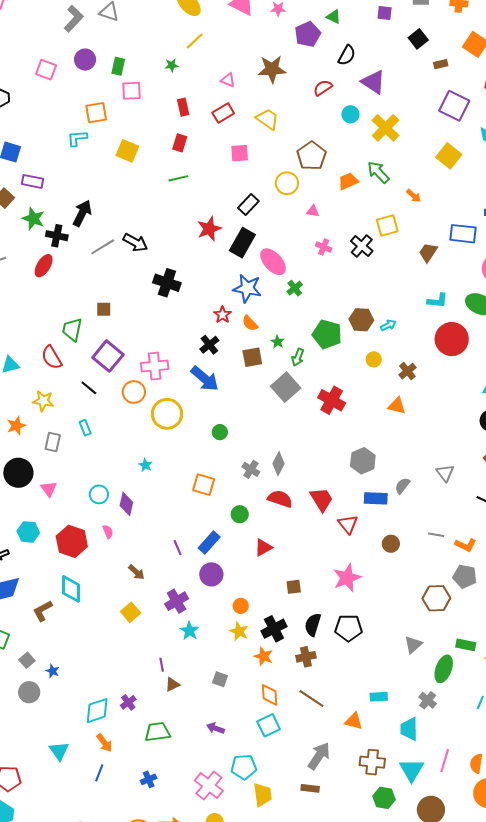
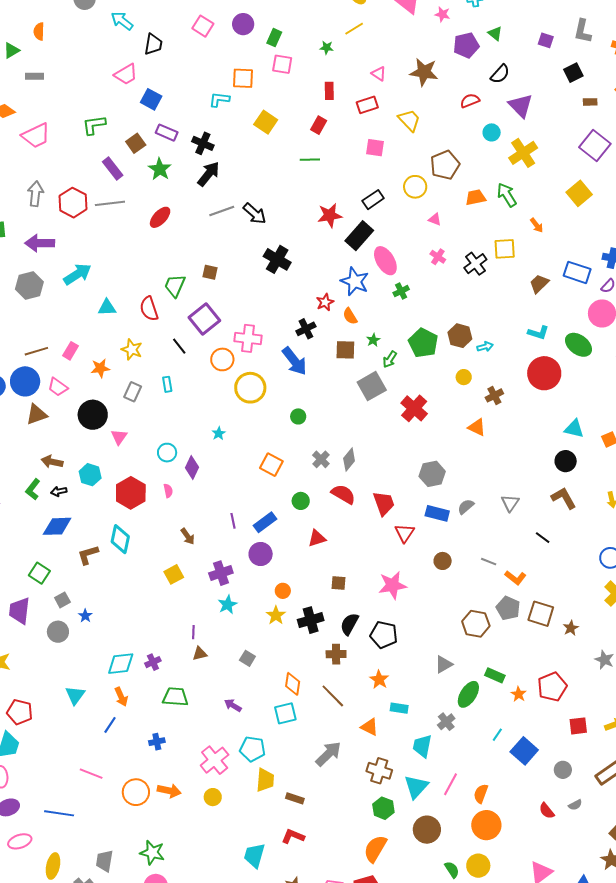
black cross: (57, 236) -> (203, 143), moved
orange star: (263, 656) -> (379, 679), moved
brown rectangle: (310, 788) -> (295, 798), moved

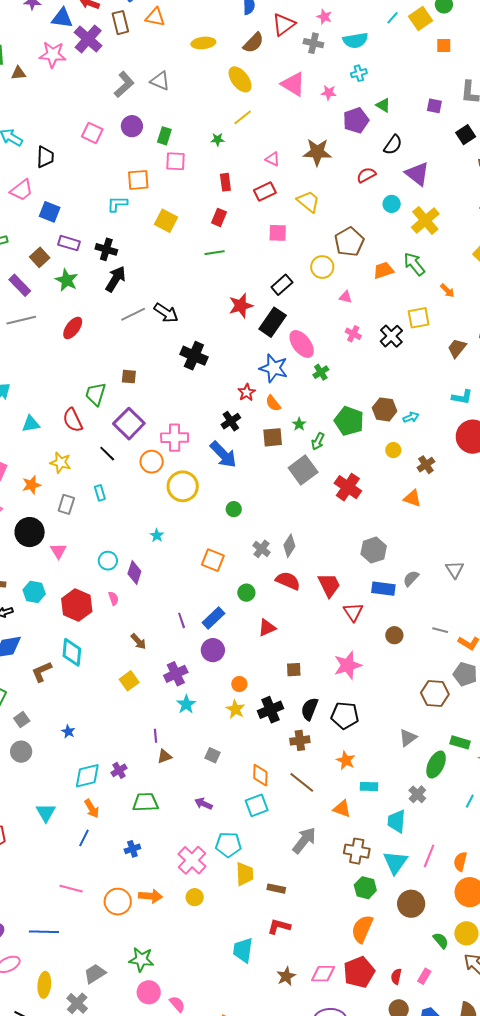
blue star: (85, 616) -> (68, 732), moved
gray trapezoid: (105, 861) -> (95, 974), turned 55

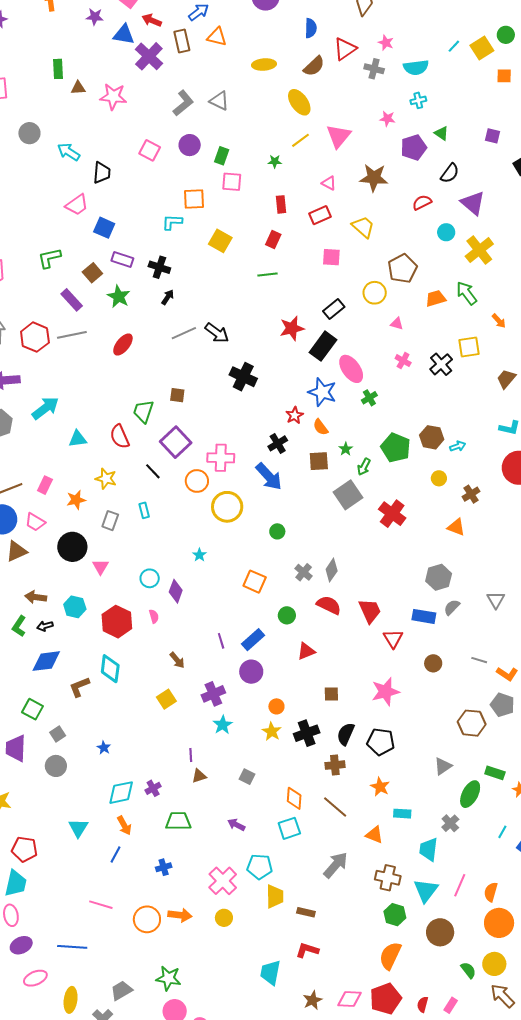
pink star: (53, 55) -> (113, 97), moved
pink triangle: (293, 84) -> (339, 136), moved, turned 36
black arrow: (116, 279) -> (168, 297), size x0.6
gray hexagon: (374, 550) -> (439, 577), moved

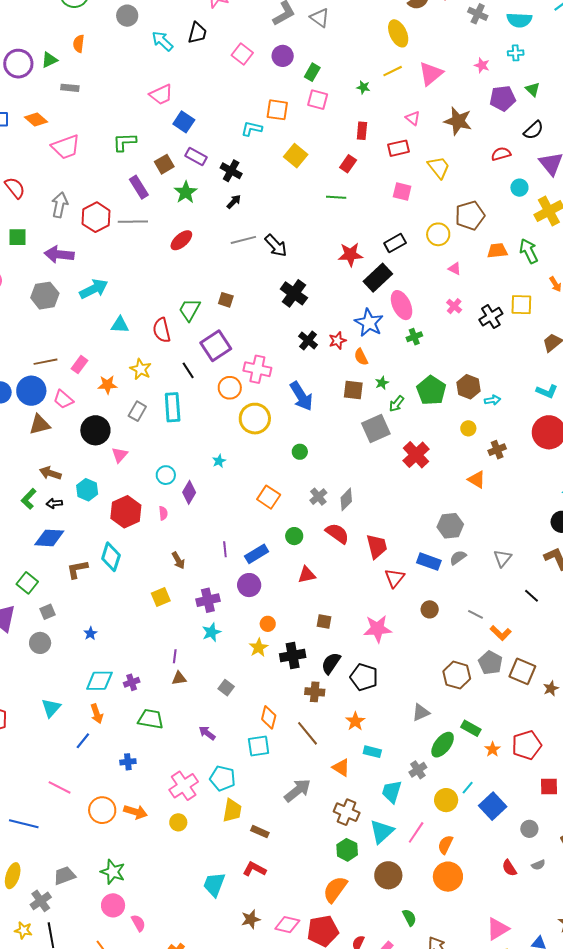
black trapezoid: (102, 173) -> (197, 33), moved
black cross: (278, 443) -> (308, 341), moved, turned -30
cyan rectangle: (144, 510) -> (173, 407), size x1.8
yellow circle: (494, 964) -> (446, 800), moved

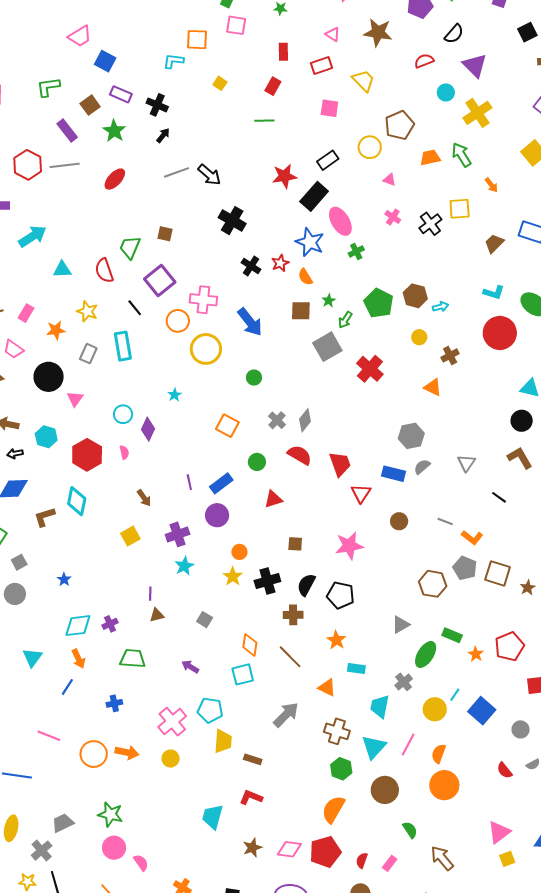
yellow square: (296, 156) -> (220, 83), size x0.6

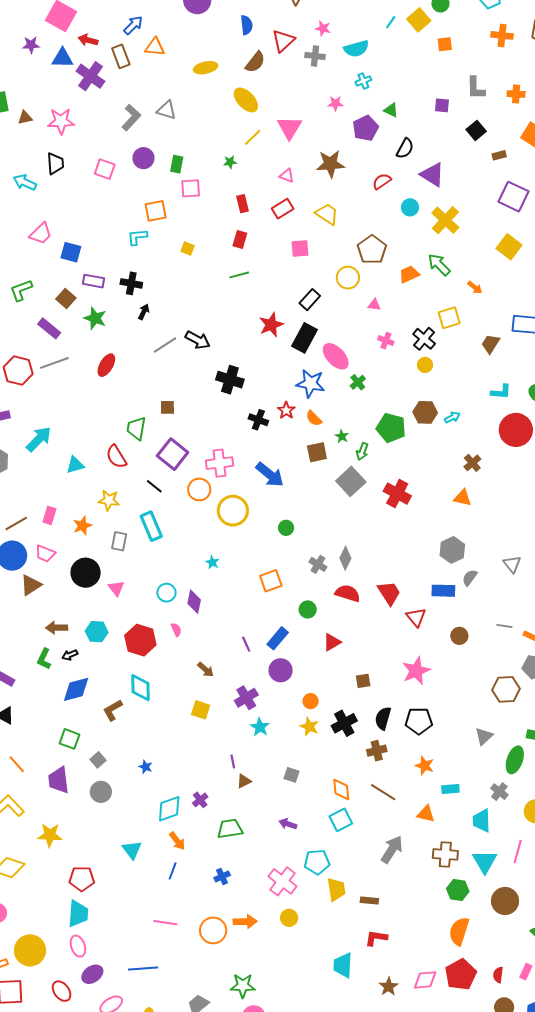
yellow circle: (419, 337) -> (425, 365), moved
orange square: (227, 426) -> (271, 581), turned -35
yellow square: (130, 536) -> (201, 710), turned -30

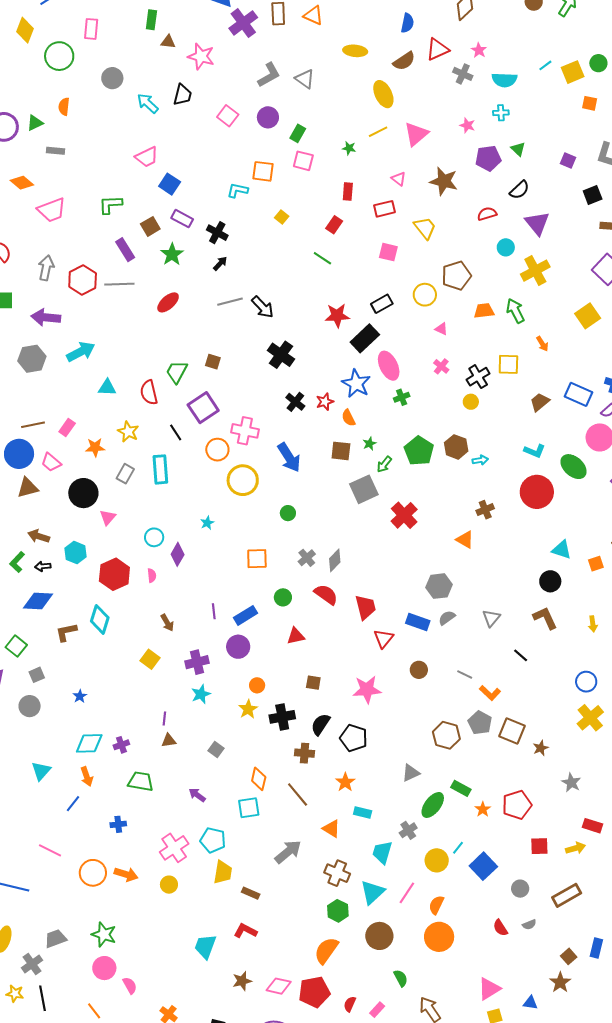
green line: (239, 275) -> (322, 258), turned 30

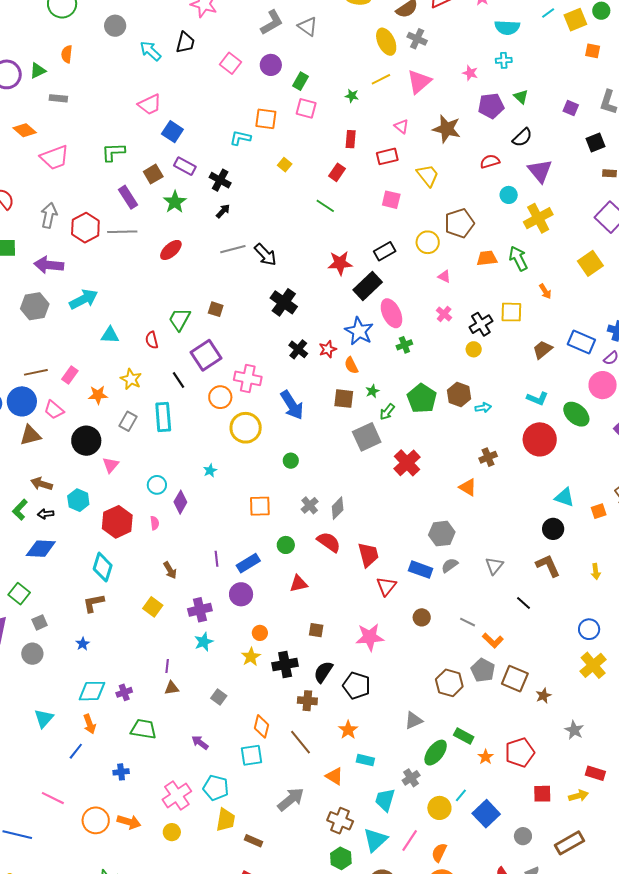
gray cross: (463, 74) -> (417, 39), moved
red semicircle: (149, 392) -> (152, 340), size x0.7
brown L-shape: (66, 632) -> (94, 603), moved

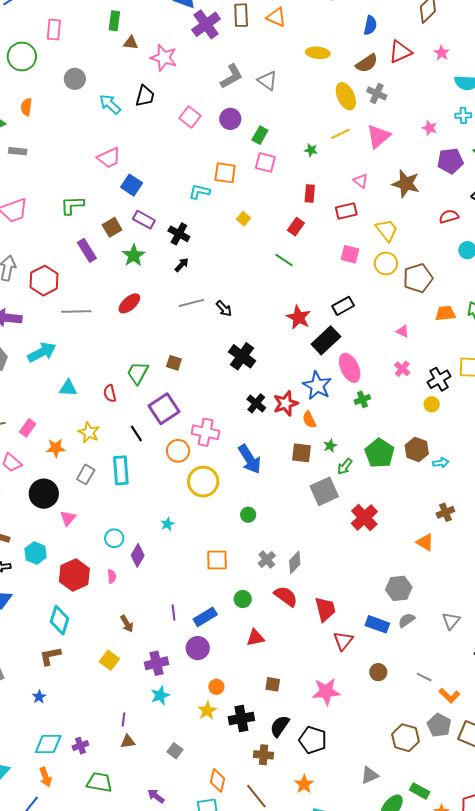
gray line: (122, 232) -> (76, 311), moved
yellow circle: (428, 242) -> (386, 263), moved
black arrow: (265, 255) -> (224, 309), size x0.7
red star: (340, 263) -> (298, 317), turned 30
red star: (328, 349) -> (286, 403), size x1.4

